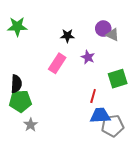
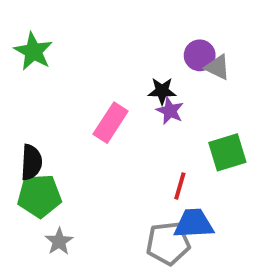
green star: (17, 27) -> (33, 51), turned 30
black star: (67, 36) -> (162, 91), moved
gray pentagon: (112, 126) -> (168, 243), moved

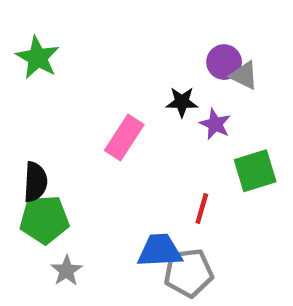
purple star: (170, 111) -> (215, 124), moved
blue trapezoid: (194, 224) -> (160, 251), moved

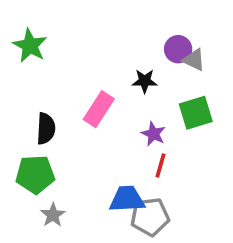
purple star: (215, 124) -> (153, 134), moved
green square: (255, 171) -> (196, 113), moved
black semicircle: (35, 182) -> (46, 129), moved

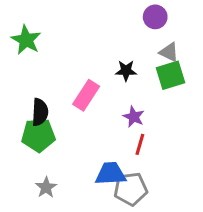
purple circle: (178, 49) -> (155, 17), moved
green square: (196, 113) -> (171, 75), moved
green pentagon: (35, 174) -> (38, 135), moved

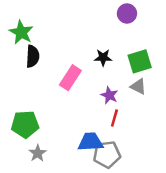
gray triangle: (169, 52) -> (138, 86), moved
black semicircle: (40, 112) -> (33, 56), moved
green pentagon: (38, 135) -> (25, 124), moved

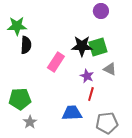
green star: (21, 32) -> (17, 26), turned -30
black star: (103, 58) -> (82, 46), size x1.5
green square: (140, 61) -> (98, 47), moved
gray pentagon: (107, 154) -> (107, 123), moved

